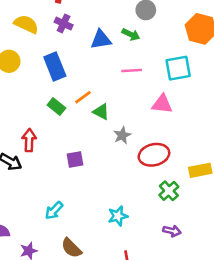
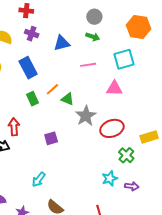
green arrow: (131, 34) -> (93, 37), moved
green rectangle: (56, 107) -> (33, 99), turned 32
gray star: (122, 135) -> (86, 116), size x1.5
cyan star: (118, 216) -> (110, 178), moved

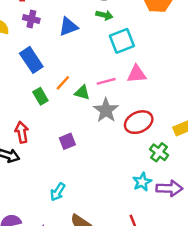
cyan square: (124, 59) -> (122, 41), moved
pink line: (88, 65) -> (106, 81), moved
purple arrow: (132, 186) -> (169, 188), size x1.5

